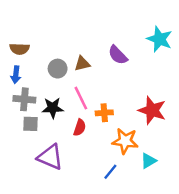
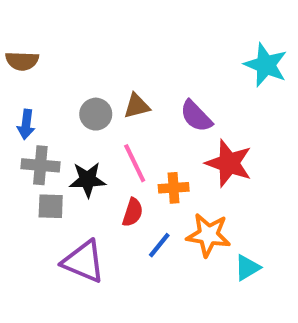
brown semicircle: (19, 49) -> (22, 61), moved
purple semicircle: (118, 55) -> (196, 116), moved
red star: (152, 110) -> (229, 163), moved
blue line: (110, 172) -> (159, 245), moved

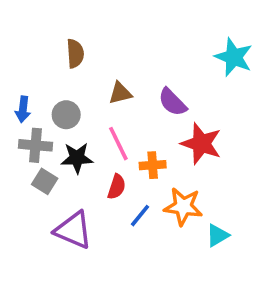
brown semicircle: (22, 61) -> (75, 53), moved, turned -96
gray circle: (96, 114) -> (66, 115), moved
gray square: (51, 206) -> (45, 181), turned 30

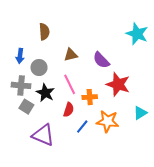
blue arrow: (23, 109) -> (20, 56), moved
black star: (77, 158) -> (45, 93), turned 30
cyan triangle: (217, 235) -> (140, 113), moved

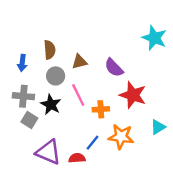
brown semicircle: (44, 32) -> (50, 50), moved
gray circle: (39, 68) -> (56, 76), moved
red semicircle: (69, 110) -> (77, 158), moved, turned -112

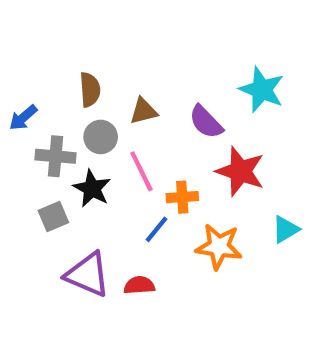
cyan star: (154, 38) -> (262, 90), moved
blue arrow: (22, 63) -> (23, 118), moved, turned 42
gray cross: (23, 96) -> (55, 156), moved
gray square: (29, 120) -> (53, 216), turned 35
blue line: (92, 143) -> (156, 229), moved

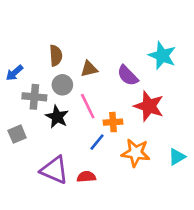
gray square: (53, 216) -> (17, 134), moved
cyan triangle: (285, 229) -> (177, 157), moved

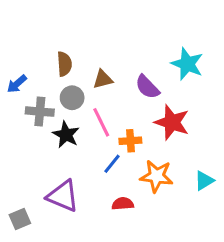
gray square: (17, 134) -> (20, 219), moved
red semicircle: (86, 177) -> (123, 204), moved

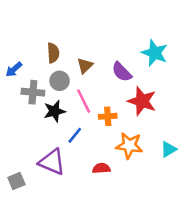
brown triangle: (103, 79) -> (85, 66), turned -30
black star: (66, 135) -> (54, 111), turned 30
blue line: (112, 164) -> (75, 135), moved

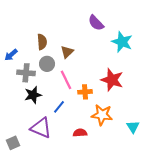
purple semicircle: (122, 72) -> (96, 23), moved
black star: (54, 111) -> (33, 95), moved
cyan triangle: (169, 149) -> (133, 127), moved, turned -32

